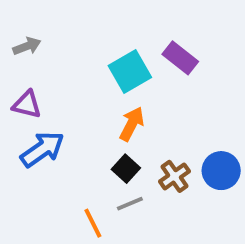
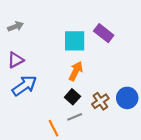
cyan square: (130, 71) -> (75, 41), turned 30
purple triangle: (27, 105) -> (16, 60), turned -42

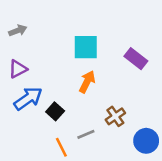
purple rectangle: (104, 33) -> (136, 59), moved
black square: (72, 97) -> (55, 111), moved
blue circle: (127, 98) -> (146, 141), moved

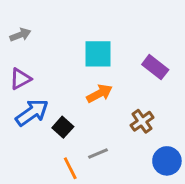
orange arrow: (87, 82) -> (99, 93), turned 35
brown cross: (115, 116) -> (142, 121), moved

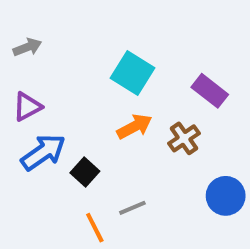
cyan square: (98, 54) -> (132, 73), turned 32
brown cross: (142, 121) -> (184, 138), moved
blue circle: (167, 161) -> (226, 196), moved

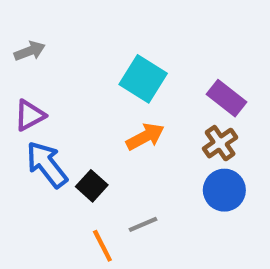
brown cross: (184, 138) -> (220, 143), moved
blue arrow: (43, 152) -> (47, 164), turned -93
blue circle: (226, 196) -> (224, 190), moved

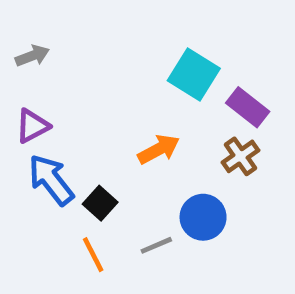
cyan square: (143, 79) -> (194, 74), moved
blue circle: (224, 190) -> (203, 217), moved
orange line: (102, 246) -> (93, 255), moved

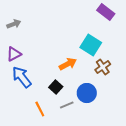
cyan square: (194, 74) -> (91, 45), moved
purple rectangle: (248, 107) -> (106, 12), moved
black square: (100, 203) -> (56, 87), moved

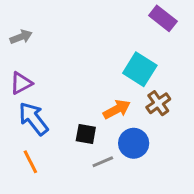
orange arrow: (68, 64) -> (117, 109), moved
black square: (56, 87) -> (86, 134), turned -32
orange line: (40, 109) -> (30, 162), moved

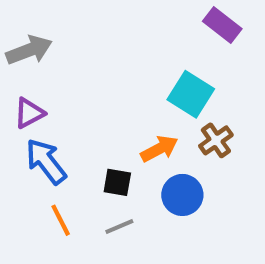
gray arrow: (21, 37) -> (29, 50), size x1.5
orange line: (30, 162) -> (61, 220), moved
gray line: (103, 162) -> (119, 226), moved

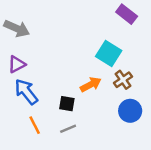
gray arrow: (29, 50) -> (17, 28), turned 45
blue circle: (182, 195) -> (130, 111), moved

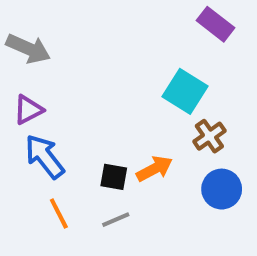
orange arrow: (91, 85) -> (154, 169), moved

